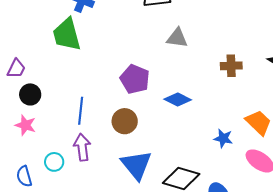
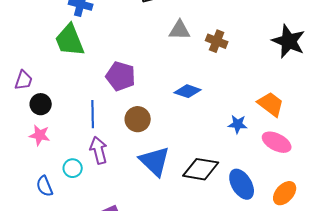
brown cross: (231, 66) -> (217, 41), moved, turned 30
purple pentagon: (135, 79) -> (121, 76), moved

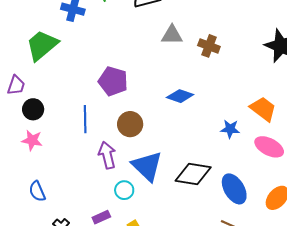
green trapezoid: (70, 40) -> (42, 45), moved, turned 72
purple arrow: (99, 150) -> (107, 155), moved
cyan circle: (73, 168) -> (124, 190), moved

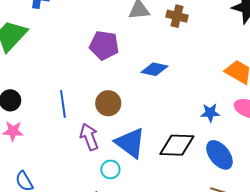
purple pentagon: (113, 81) -> (104, 45), moved
blue star: (230, 129) -> (210, 113), moved

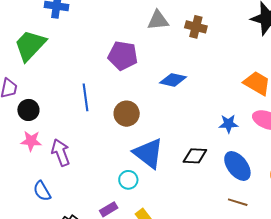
blue line: (63, 104) -> (85, 97), moved
purple arrow: (89, 137) -> (61, 153), moved
black diamond: (177, 145) -> (195, 156), size x0.7

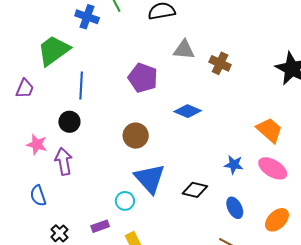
blue line: (85, 97) -> (81, 85), moved
black circle: (28, 110) -> (69, 122), moved
blue ellipse: (237, 166) -> (235, 208), size x0.7

